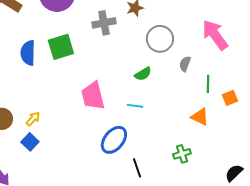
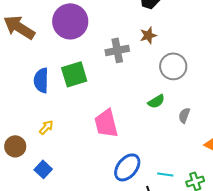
gray semicircle: (185, 64) -> (184, 115), moved
cyan line: (135, 106) -> (165, 174), moved
yellow arrow: (33, 119) -> (46, 127), moved

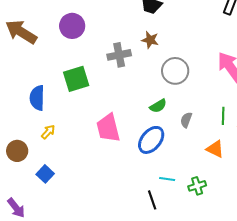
purple circle: (70, 21) -> (72, 26), size x0.7
brown star: (148, 35) -> (150, 40), turned 30
blue semicircle: (41, 80) -> (37, 98), moved
blue ellipse: (127, 167) -> (151, 140), moved

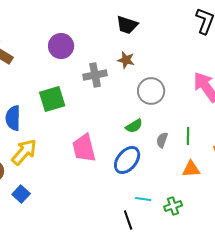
purple circle: (72, 26) -> (61, 46), moved
green line: (223, 116) -> (188, 136), moved
yellow arrow: (48, 132) -> (24, 152), size x1.8
orange triangle: (215, 149) -> (191, 169), turned -30

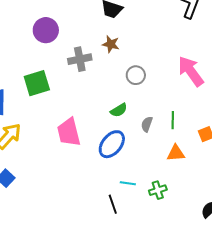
gray circle: (151, 91) -> (136, 75), size x0.7

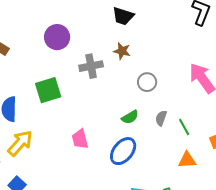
green line: (173, 120) -> (184, 127), turned -30
gray semicircle: (147, 124) -> (161, 118), moved
pink trapezoid: (69, 132) -> (80, 139), size x0.7

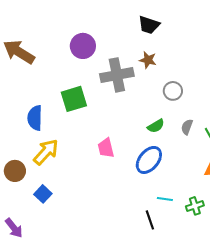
gray cross: (91, 66) -> (117, 75), size x1.4

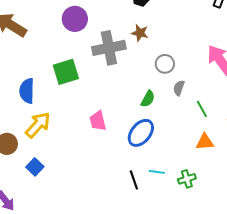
green semicircle: (156, 126) -> (148, 99), turned -30
gray semicircle: (187, 127) -> (179, 88), moved
black line: (150, 220) -> (134, 180), moved

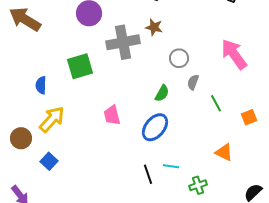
blue semicircle: (27, 91) -> (41, 85), size x0.7
orange triangle: (205, 142) -> (224, 152), moved, turned 30
green cross: (187, 179) -> (198, 185), moved

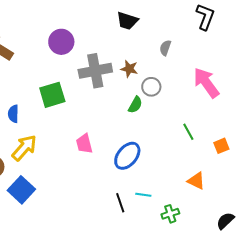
brown star: (154, 27) -> (129, 69), moved
gray semicircle: (193, 82) -> (165, 48), moved
green semicircle: (162, 93) -> (135, 105), moved
blue square: (49, 161) -> (21, 190), size x1.5

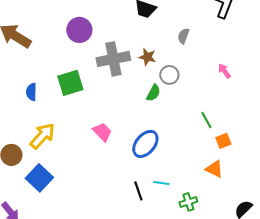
pink arrow: (206, 83) -> (224, 71), size x0.5
blue semicircle: (13, 114) -> (31, 92), moved
pink trapezoid: (84, 144) -> (102, 132), turned 150
orange square: (221, 146) -> (223, 141), moved

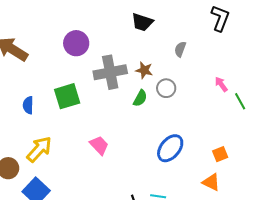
green semicircle: (153, 93) -> (140, 98), moved
green line: (206, 120) -> (240, 101), moved
blue ellipse: (145, 144) -> (170, 148), moved

